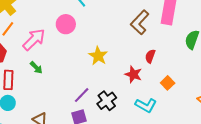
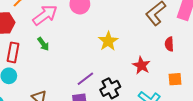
red semicircle: (150, 56) -> (169, 44), moved, turned -32
orange square: (168, 83) -> (175, 79), turned 32

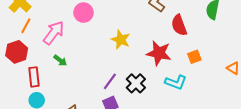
red semicircle: (169, 44) -> (179, 25), size x1.5
red star: (141, 65) -> (159, 53), size x1.4

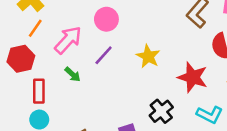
purple line: (110, 81) -> (104, 55), moved

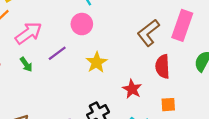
pink circle: (106, 19) -> (82, 24), moved
red star: (193, 77) -> (132, 89), size x0.7

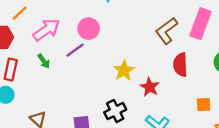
pink circle: (82, 24) -> (89, 29), moved
yellow star: (97, 62) -> (124, 70), moved
orange square: (168, 105) -> (204, 105), moved

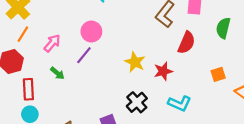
pink arrow: (46, 30) -> (52, 43), size x0.7
red semicircle: (180, 65) -> (186, 43), turned -140
red star: (150, 87) -> (163, 71), turned -30

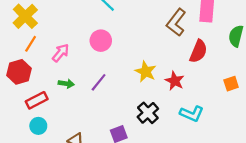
purple line: (84, 55) -> (99, 82), moved
red star: (163, 71) -> (175, 81), turned -30
green arrow: (57, 73) -> (66, 84), turned -32
red rectangle: (28, 89) -> (37, 100), turned 66

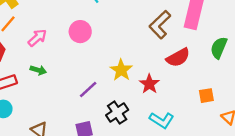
red semicircle: (198, 51) -> (178, 58), turned 30
purple line: (99, 82) -> (88, 89), moved

